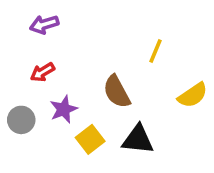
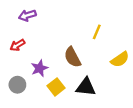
red arrow: (42, 72) -> (17, 45), moved
gray circle: (21, 120) -> (17, 85), moved

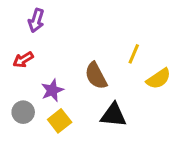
purple arrow: (27, 15) -> (36, 20), turned -56
yellow line: (97, 32) -> (134, 54), moved
yellow square: (56, 87) -> (60, 121), moved

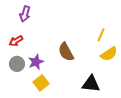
yellow line: (134, 54) -> (101, 35), moved
gray circle: (23, 112) -> (17, 64), moved
black triangle: (113, 115) -> (91, 84), moved

